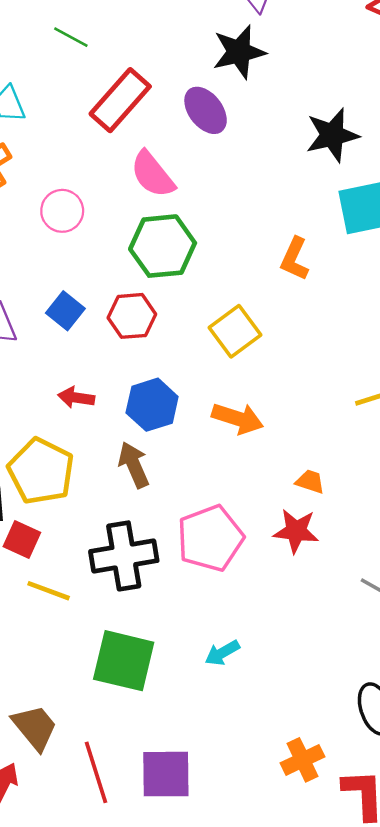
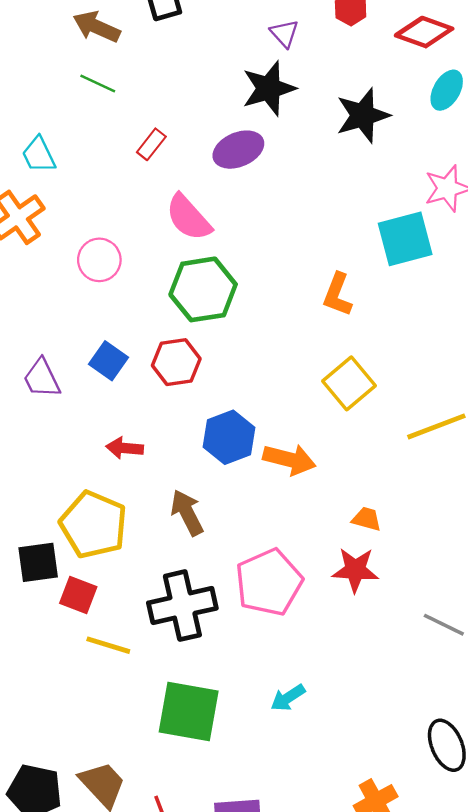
red rectangle: (120, 100) -> (151, 144), size x0.5
purple ellipse: (206, 110) -> (238, 150), turned -72
black star: (332, 135) -> (363, 115), moved
yellow square: (235, 331) -> (349, 383), moved
blue hexagon: (152, 405) -> (229, 437), moved

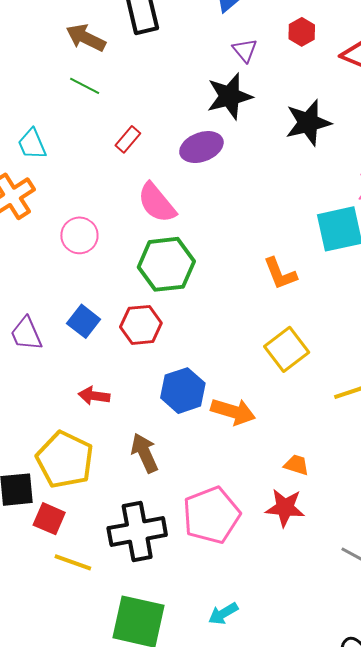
orange L-shape: (337, 295) -> (280, 274), turned -45

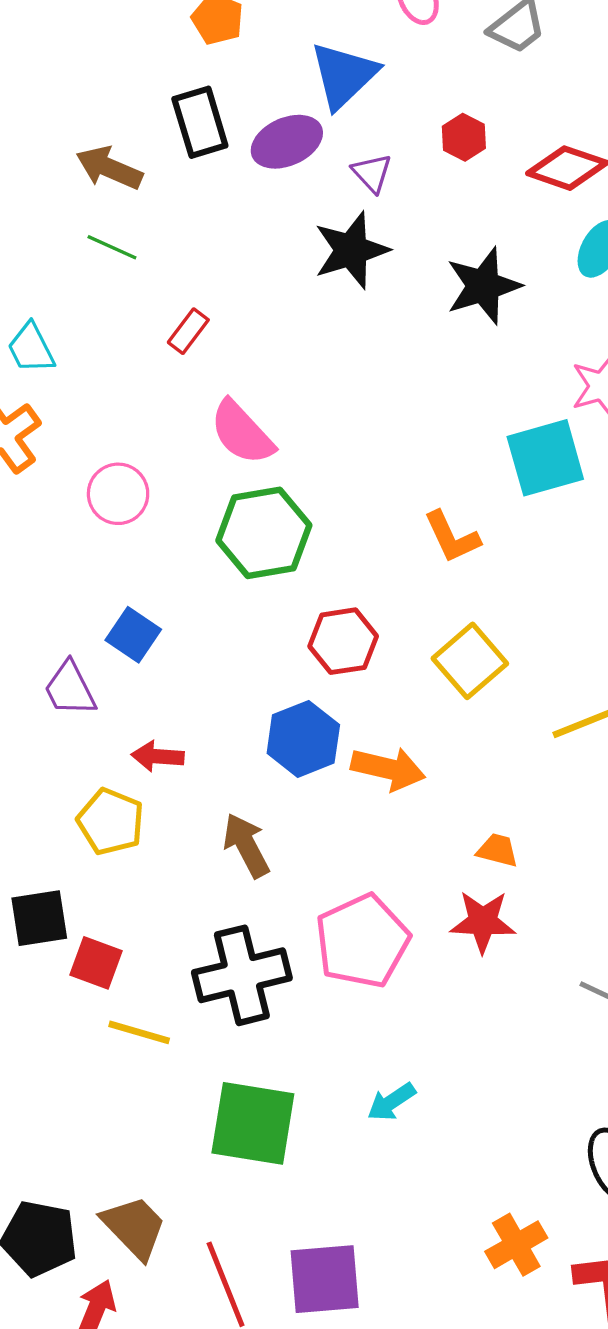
purple ellipse: (201, 147) -> (287, 142), moved
red hexagon: (141, 325) -> (343, 641), moved
purple trapezoid: (26, 334) -> (70, 689), moved
yellow pentagon: (65, 460) -> (111, 822), moved, size x0.7

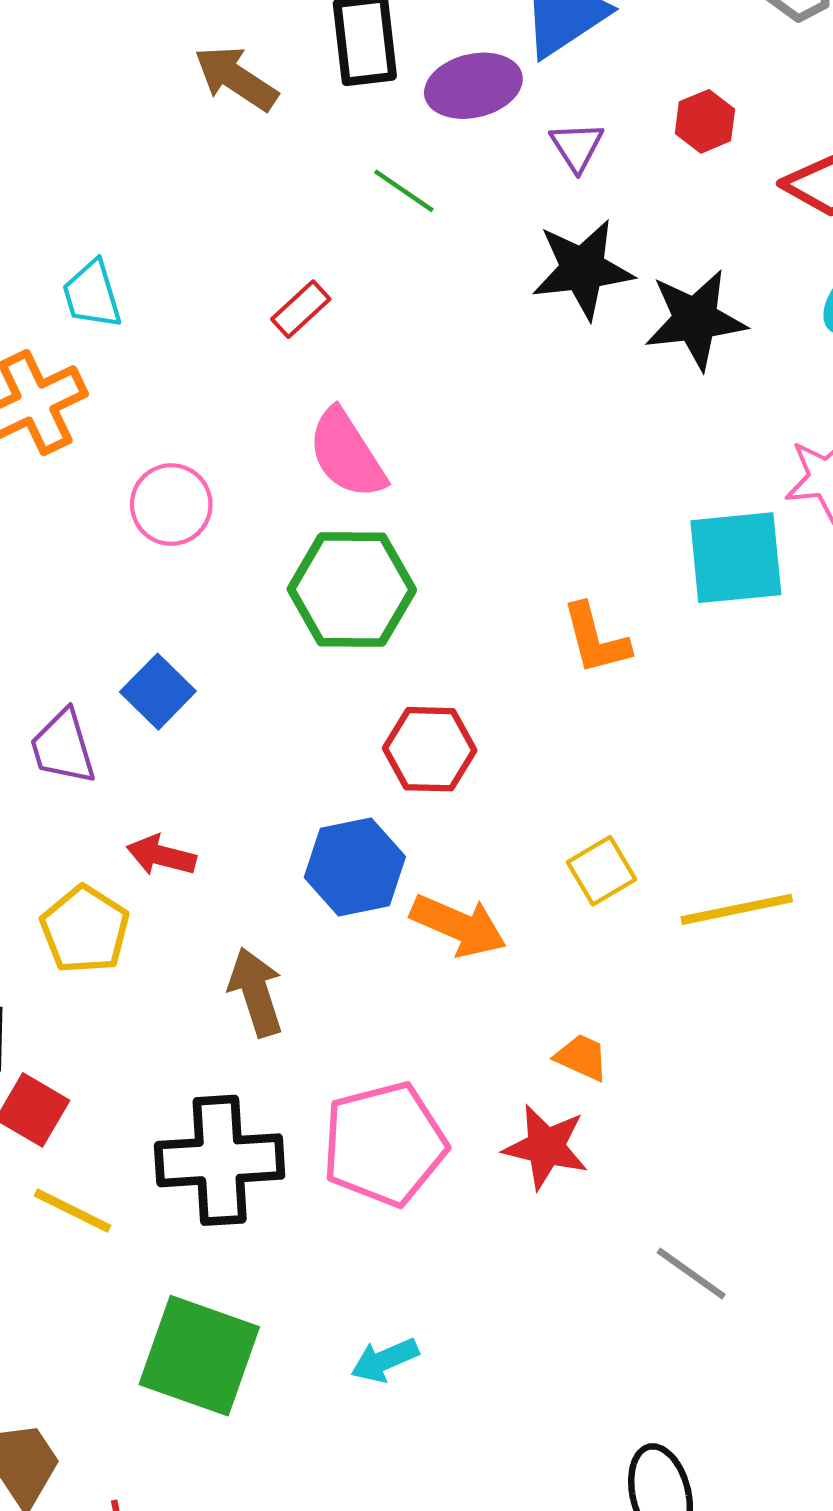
green line: (112, 247) -> (404, 191), moved
black star: (351, 250) -> (583, 269), moved
yellow square: (470, 661) -> (601, 871), moved, size x0.7

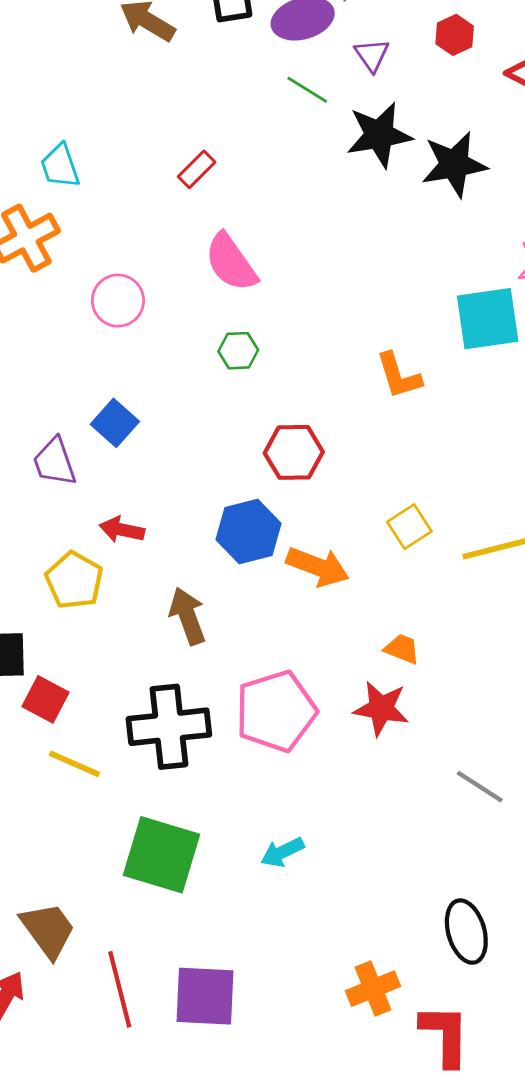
green line: (404, 191) -> (307, 90), moved
green hexagon: (352, 589) -> (238, 351), size x0.5

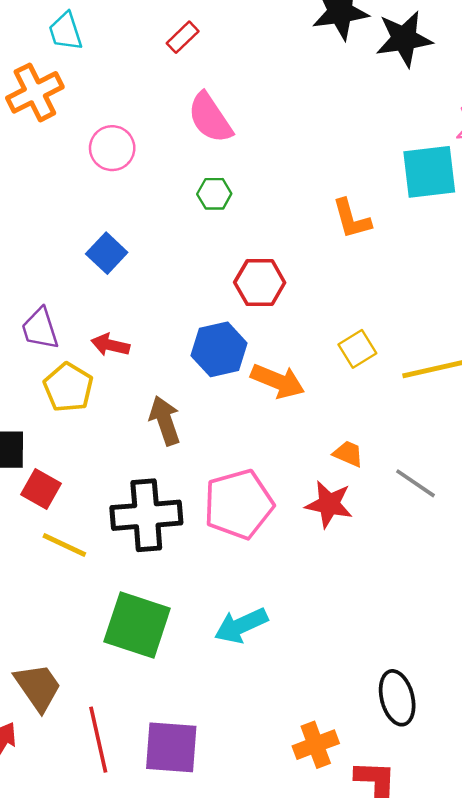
purple trapezoid: (55, 462) -> (40, 329), moved
gray line: (480, 787) -> (416, 483), moved
cyan arrow: (282, 852) -> (241, 625), size x1.4

